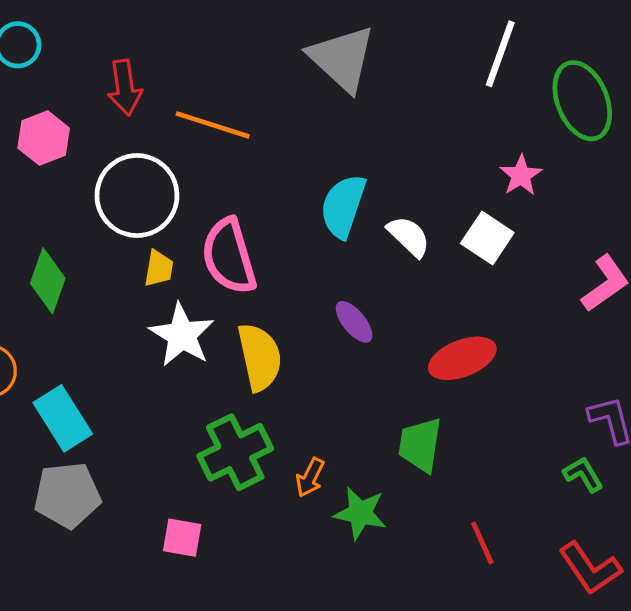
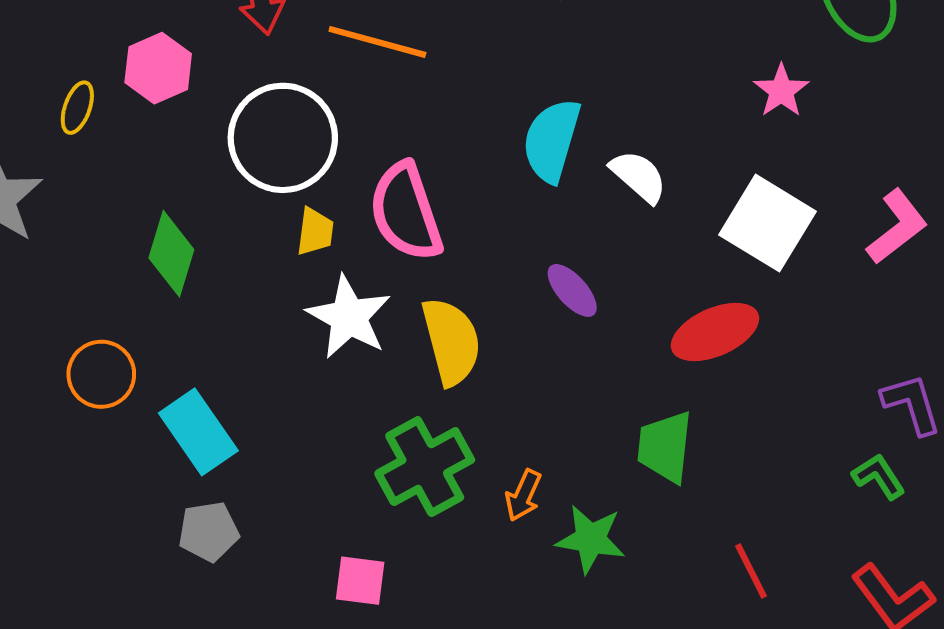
white square: (487, 238) -> (768, 223), moved, size x1.4
gray pentagon: (67, 495) -> (209, 532), size x0.7

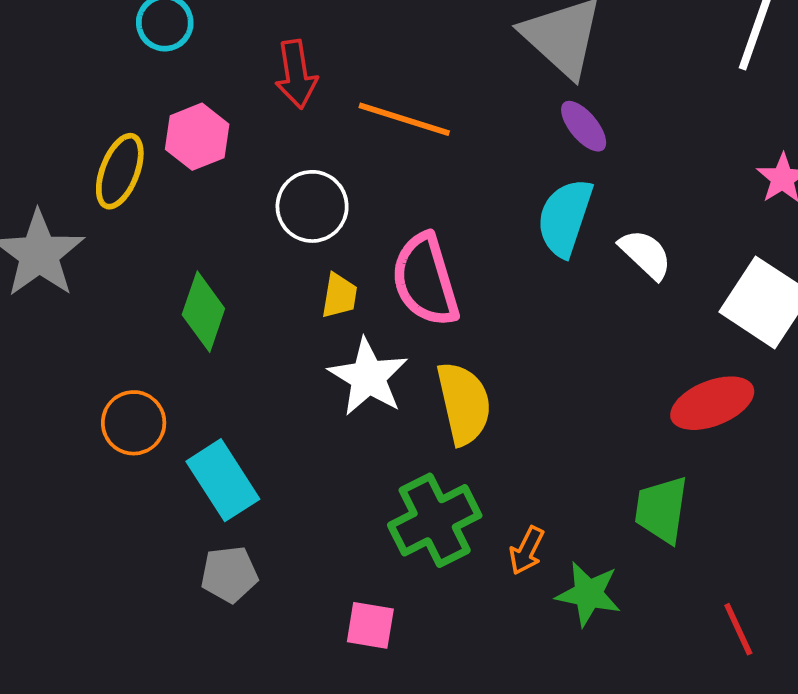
yellow ellipse: (77, 108) -> (120, 171), size x1.5
white circle: (283, 138) -> (312, 206), size x0.7
purple ellipse: (572, 290) -> (584, 126), moved

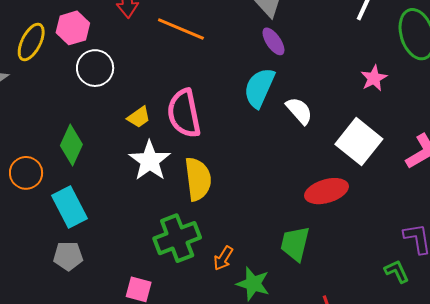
white circle: (312, 206) -> (95, 68), moved
yellow trapezoid: (339, 296) -> (139, 117), turned 40
green diamond: (203, 312) -> (71, 145), moved

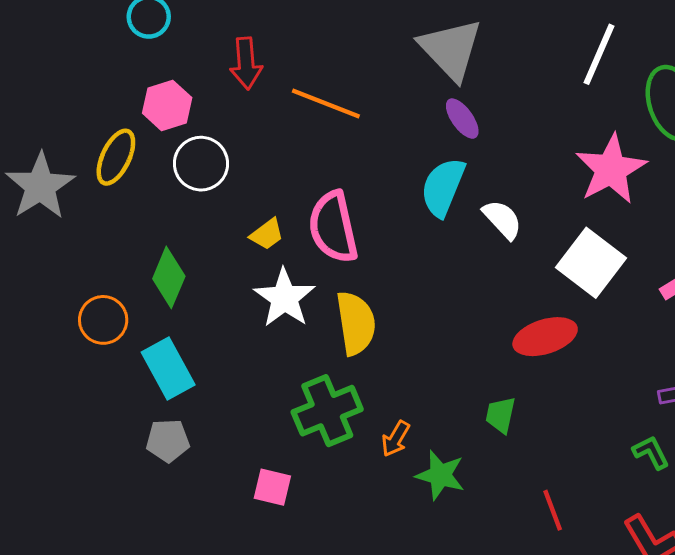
yellow ellipse: (31, 42) -> (116, 157), moved
pink star: (374, 78) -> (611, 169), size x1.8
green trapezoid: (295, 244) -> (501, 415), size x0.7

